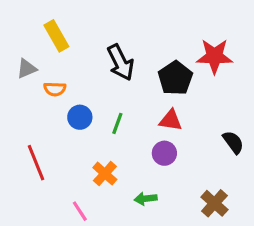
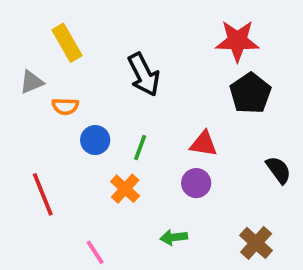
red star: (214, 56) -> (237, 41), moved
black pentagon: (175, 78) -> (250, 93), moved
orange cross: (105, 174) -> (125, 189), moved

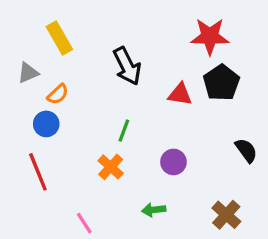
orange semicircle: (65, 106) -> (58, 94), turned -45
blue circle: (95, 140) -> (46, 124), moved
red triangle: (204, 144) -> (180, 94), moved

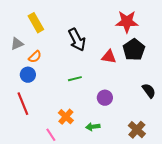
green line: (124, 131) -> (75, 79), turned 56
orange cross: (111, 167) -> (66, 117), moved

